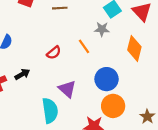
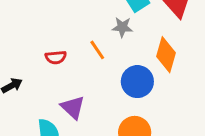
red semicircle: (54, 53) -> (56, 57), turned 32
blue circle: (107, 79) -> (137, 82), moved

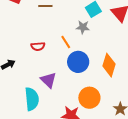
orange diamond: (166, 55) -> (109, 65), moved
blue circle: (137, 82) -> (78, 62), moved

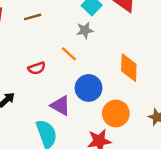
blue circle: (78, 62) -> (89, 88), moved

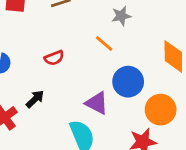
red semicircle: (37, 68) -> (54, 58), moved

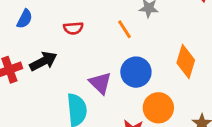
black arrow: (35, 99) -> (43, 61), size x1.4

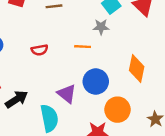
orange line: (124, 29) -> (83, 47), turned -49
black arrow: (43, 61) -> (17, 99), moved

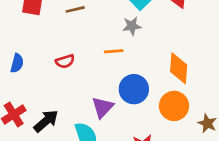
purple triangle: (67, 94) -> (103, 107), turned 42
orange circle: (118, 110) -> (174, 106), moved

